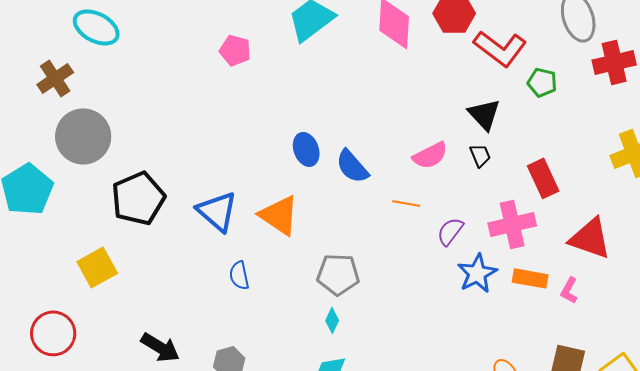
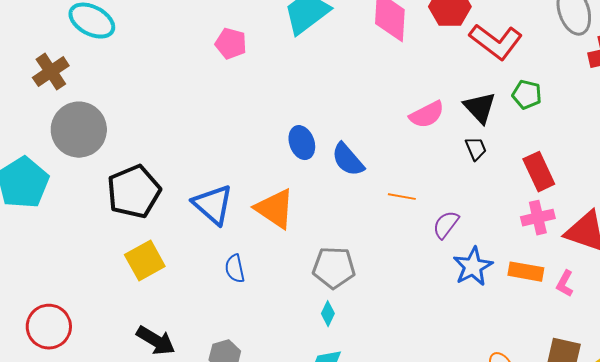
green pentagon: (542, 82) -> (527, 95), moved
pink semicircle: (430, 155) -> (427, 115), moved
pink cross: (512, 224) -> (538, 218), moved, size x0.7
yellow square: (97, 267) -> (145, 261), moved

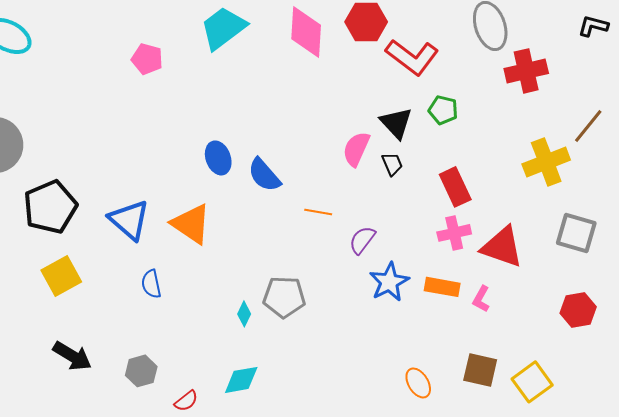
pink semicircle: (427, 115) -> (356, 149), moved, turned 141
gray pentagon: (334, 268) -> (284, 297), moved
cyan diamond: (328, 314) -> (244, 314), moved

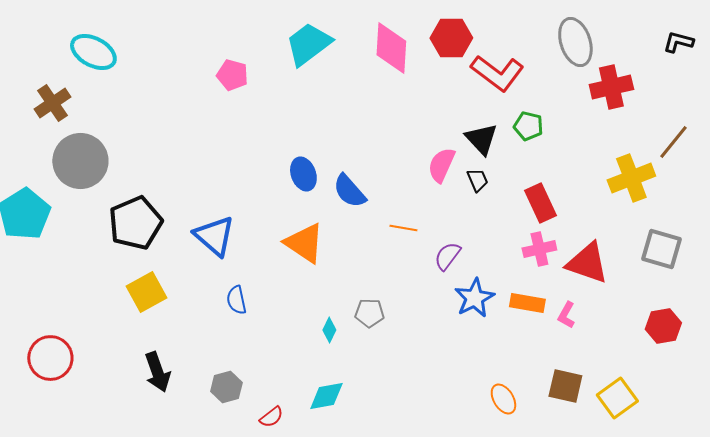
orange triangle: (191, 224) -> (304, 243), moved
gray pentagon: (284, 297) -> (369, 313), size x0.7
black arrow: (72, 356) -> (157, 372), turned 39

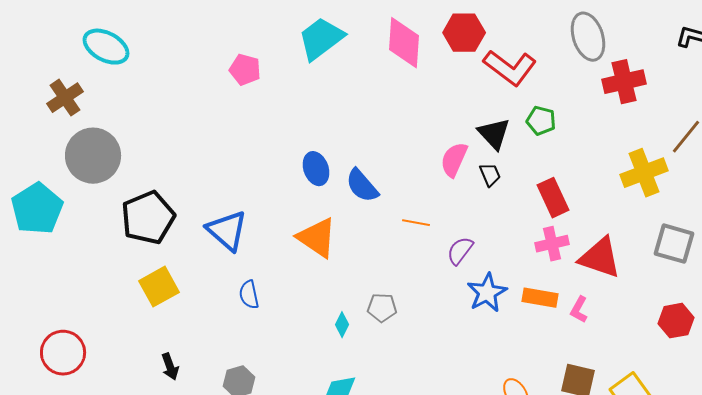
black arrow: (157, 372) -> (170, 367), size x0.7

